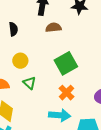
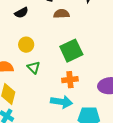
black semicircle: (13, 29) -> (21, 13), turned 64
orange cross: (66, 93) -> (70, 80), turned 35

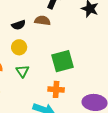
black semicircle: (21, 13) -> (19, 25), moved
brown semicircle: (61, 14) -> (42, 21), moved

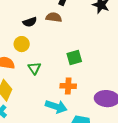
yellow circle: (19, 47) -> (22, 44), moved
green square: (62, 61) -> (74, 58), size x0.7

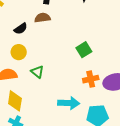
green square: (74, 58) -> (84, 50), moved
orange cross: (68, 86) -> (91, 79), moved

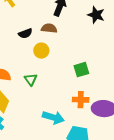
yellow circle: (19, 52) -> (41, 51), moved

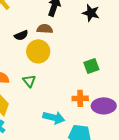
yellow circle: (41, 51) -> (38, 51), size x1.5
green square: (81, 70) -> (91, 66), moved

